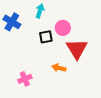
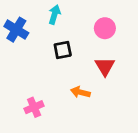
pink circle: (63, 28) -> (105, 28), moved
red triangle: (77, 49) -> (105, 66), size x0.7

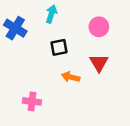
orange arrow: (80, 92) -> (71, 77), moved
pink cross: (34, 107) -> (32, 101), turned 30

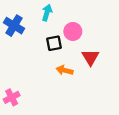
pink circle: (99, 27) -> (73, 31), moved
pink cross: (32, 101) -> (12, 97), moved, turned -35

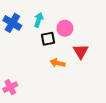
cyan arrow: (47, 13) -> (39, 20), moved

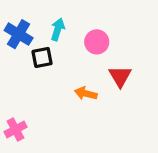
black square: (48, 39) -> (42, 58), moved

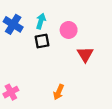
black square: (42, 58) -> (42, 41), moved
orange arrow: (86, 93) -> (59, 92), moved, turned -80

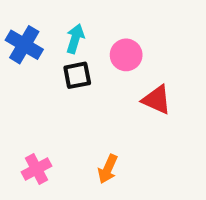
red triangle: (85, 54) -> (157, 100), turned -35
pink cross: (11, 92) -> (36, 169), moved

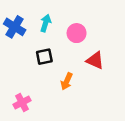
black square: (77, 75) -> (44, 57), moved
orange arrow: (108, 169) -> (67, 81), moved

